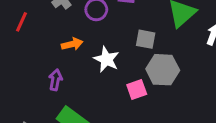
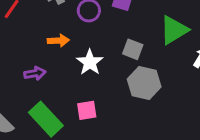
purple arrow: (55, 80) -> (35, 73), turned 60
pink square: (137, 90) -> (87, 110), moved

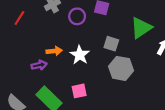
orange arrow: (58, 41) -> (54, 51), moved

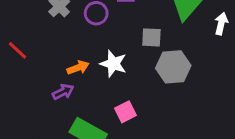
red line: (19, 18) -> (18, 50), moved, turned -64

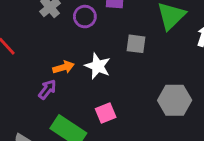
gray hexagon: (173, 67) -> (175, 100), moved
purple arrow: (63, 92) -> (47, 89), turned -30

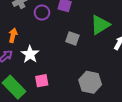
white star: (98, 66) -> (30, 54), moved
orange arrow: (63, 67) -> (13, 35), moved, turned -72

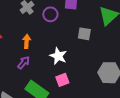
white star: (30, 54) -> (58, 56), moved

